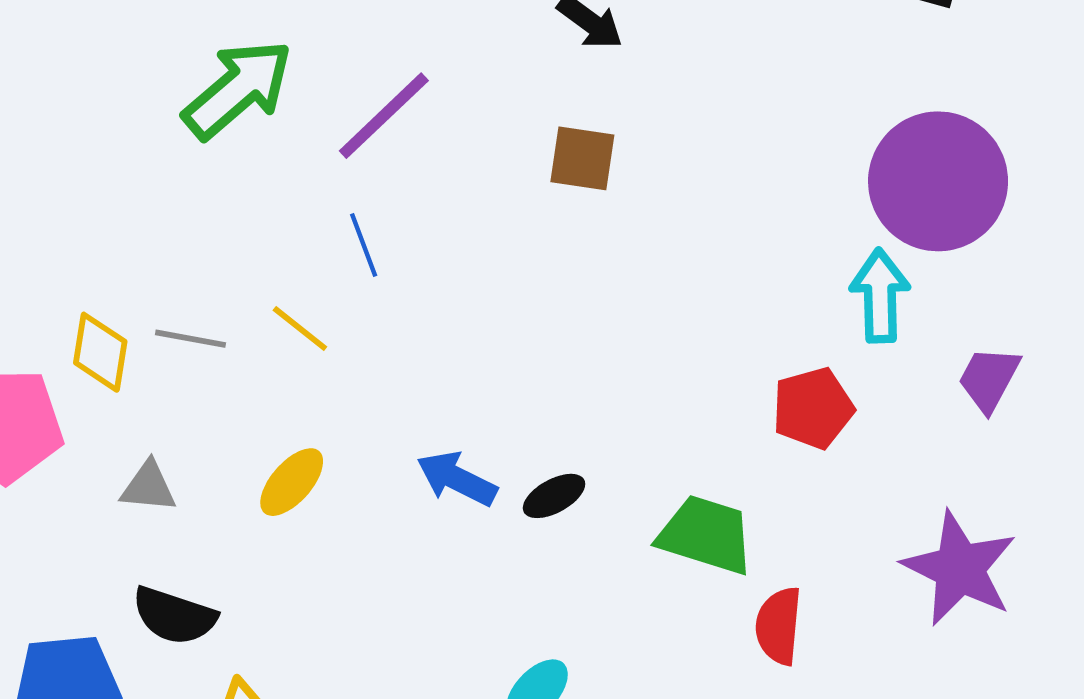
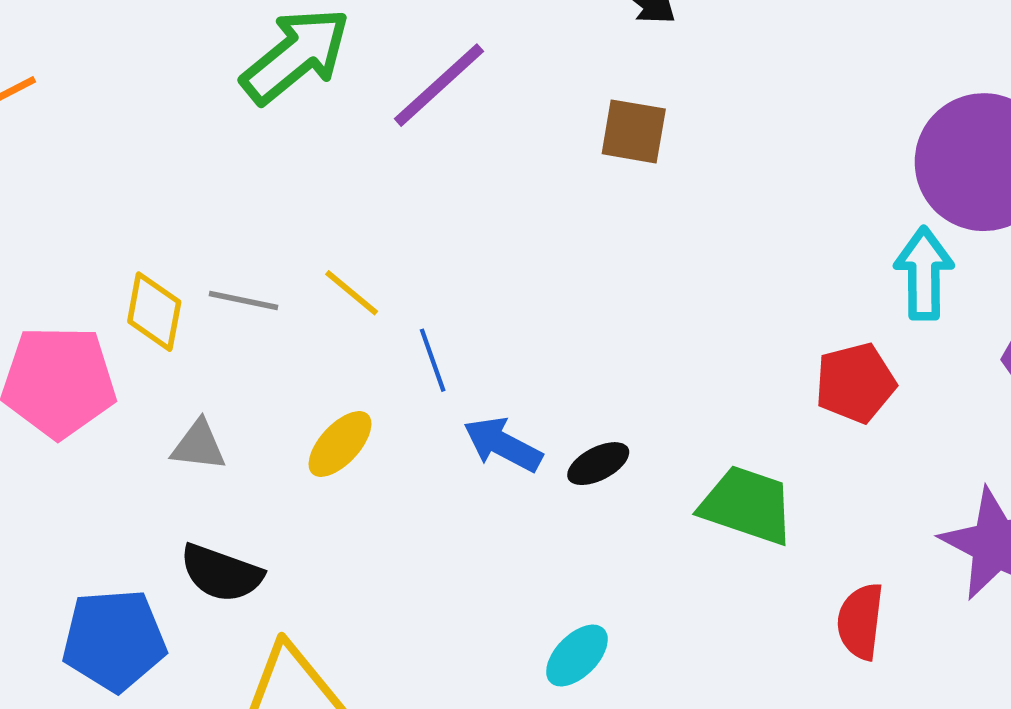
blue line: (364, 245) -> (433, 360), moved
red semicircle: (779, 626) -> (860, 621), moved

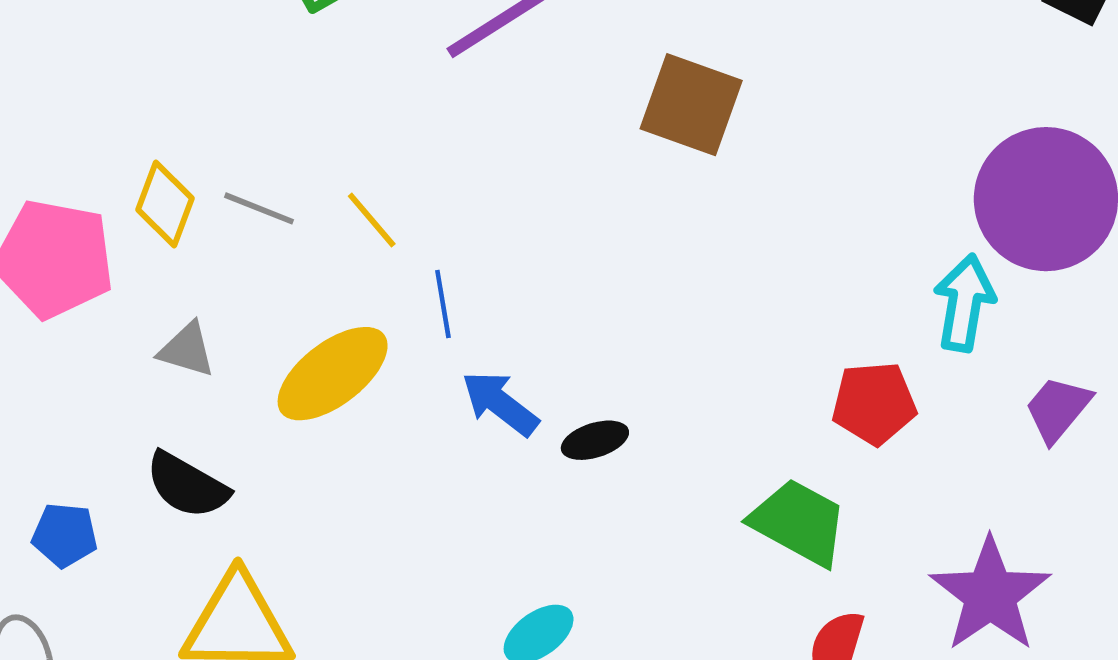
brown square: (634, 131) -> (691, 105), size x1.4
yellow ellipse: (340, 444) -> (333, 374), size x1.5
green trapezoid: (747, 505) -> (799, 522), moved
blue pentagon: (114, 640) -> (65, 535), size x0.6

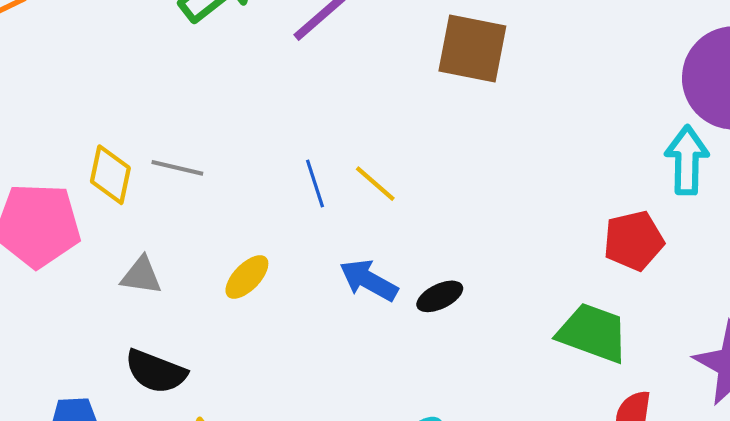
yellow line: (372, 220) -> (375, 184), moved
blue line: (443, 304) -> (315, 184), moved
yellow ellipse: (333, 374) -> (247, 277), size x0.6

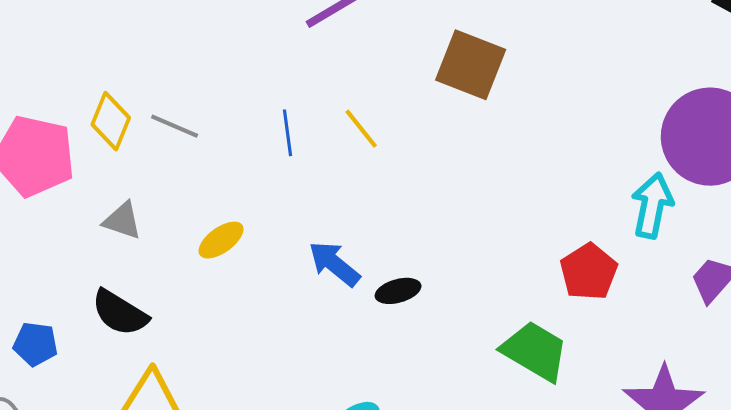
blue line: (315, 184) -> (287, 133), moved
yellow line: (375, 184) -> (361, 129), moved
red pentagon: (634, 241) -> (589, 272), turned -30

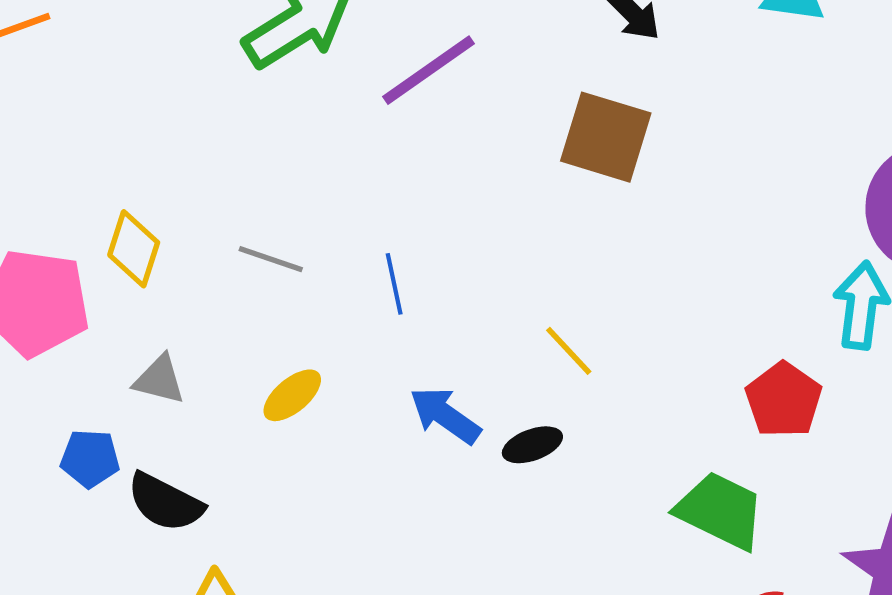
gray line: (175, 126) -> (271, 259), moved
yellow line: (361, 129) -> (569, 351), moved
blue line: (287, 133) -> (394, 284), moved
blue pentagon: (35, 344) -> (90, 458), moved

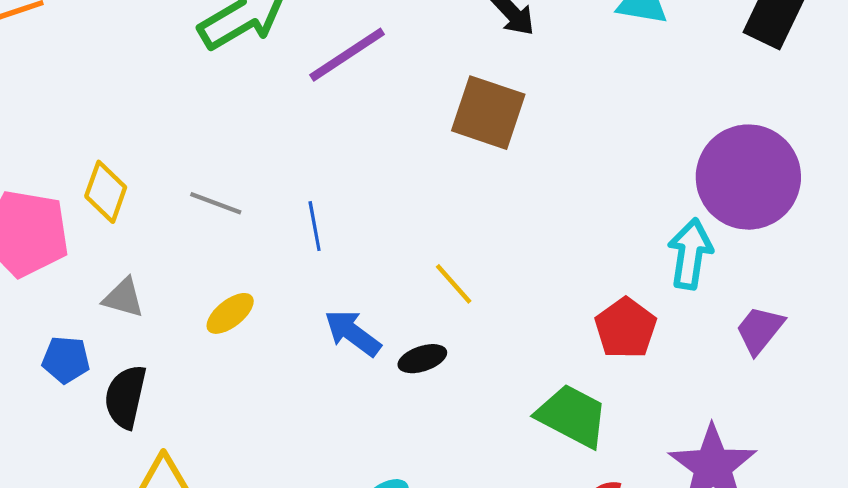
black semicircle: (165, 502) -> (125, 397), turned 74

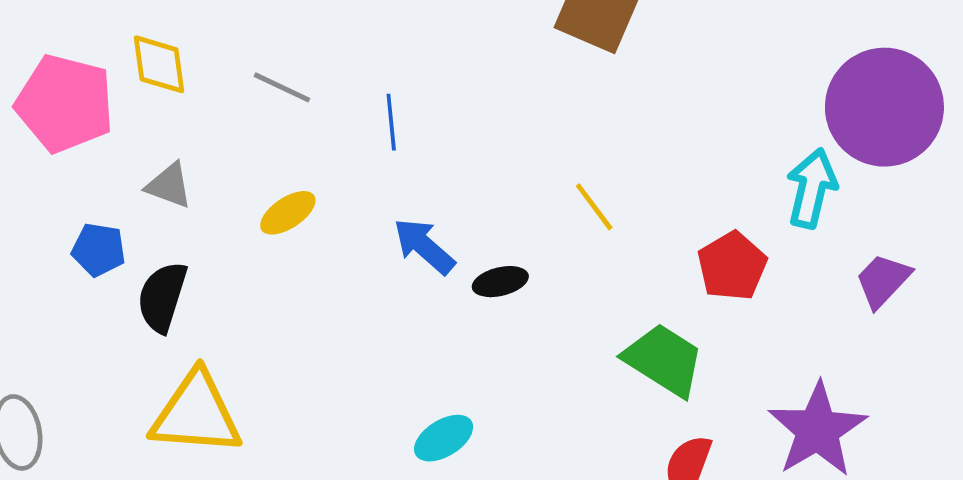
yellow diamond: (106, 192) -> (159, 64), turned -32
yellow line: (454, 284) -> (594, 207), moved

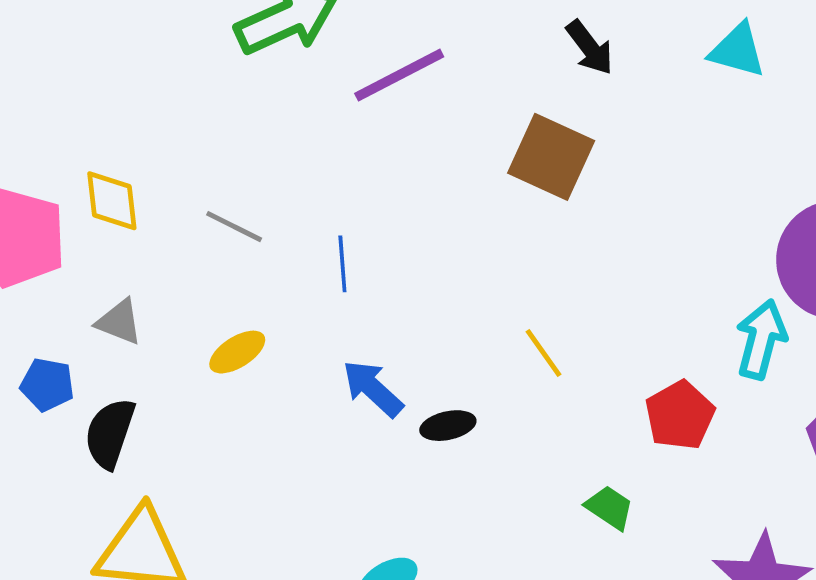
green trapezoid: (664, 360) -> (610, 508), size x0.6

